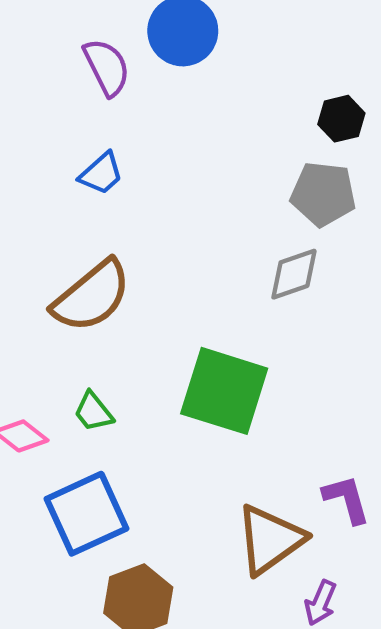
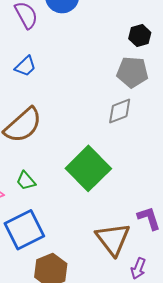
green square: (224, 391) -> (88, 168), turned 30
brown triangle: (270, 540) -> (113, 239), turned -30

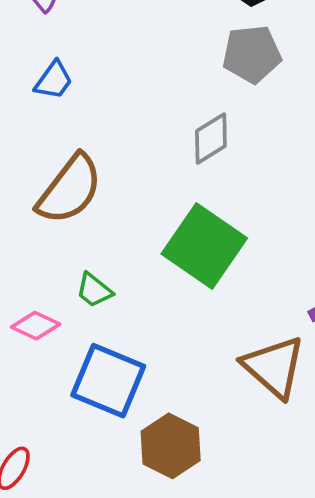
gray diamond: (120, 111) -> (211, 139), moved
blue square: (24, 230) -> (108, 381), turned -30

